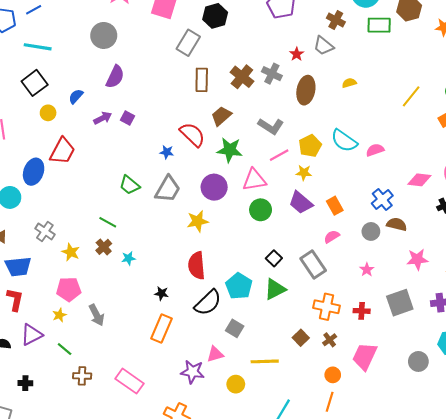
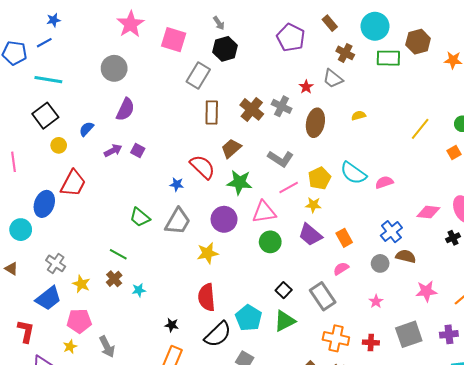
blue trapezoid: (18, 267) -> (48, 298), moved, turned -32

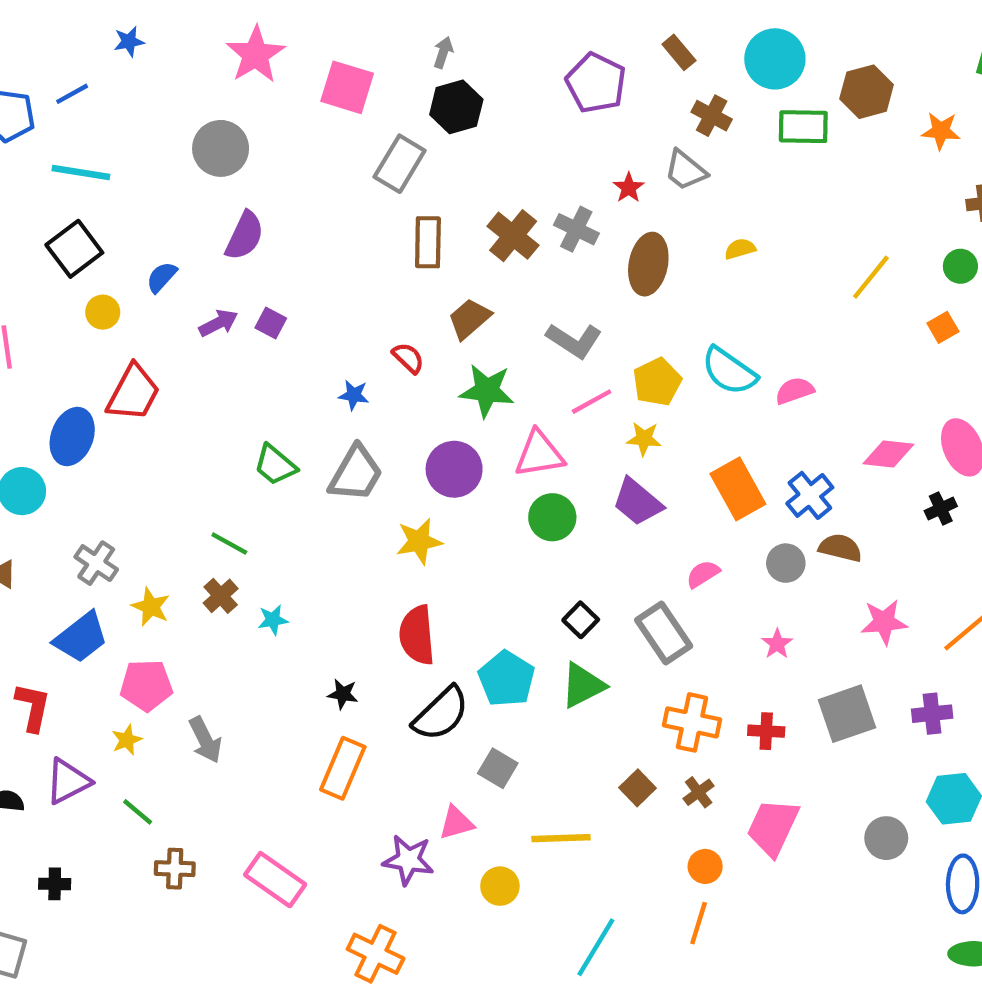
blue star: (54, 20) -> (129, 41), moved
gray arrow: (219, 23) -> (443, 52), turned -128
red semicircle: (202, 167) -> (408, 358), size x0.6
orange rectangle: (344, 238) -> (738, 489), moved, size x1.5

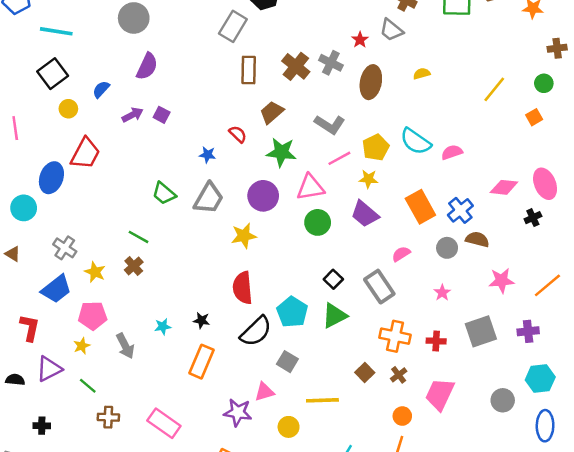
cyan star: (273, 620) -> (163, 326), moved

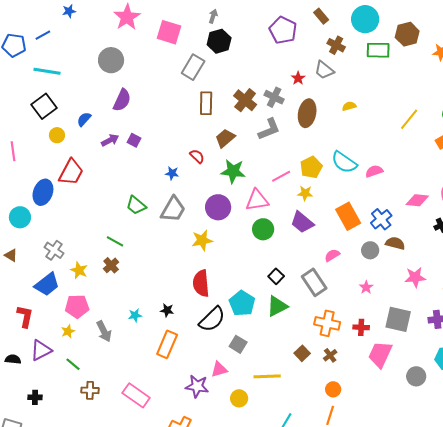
gray L-shape: (330, 124) -> (269, 129), moved, turned -55
gray square: (481, 331) -> (398, 319), turned 32
pink trapezoid: (440, 394) -> (380, 354), moved

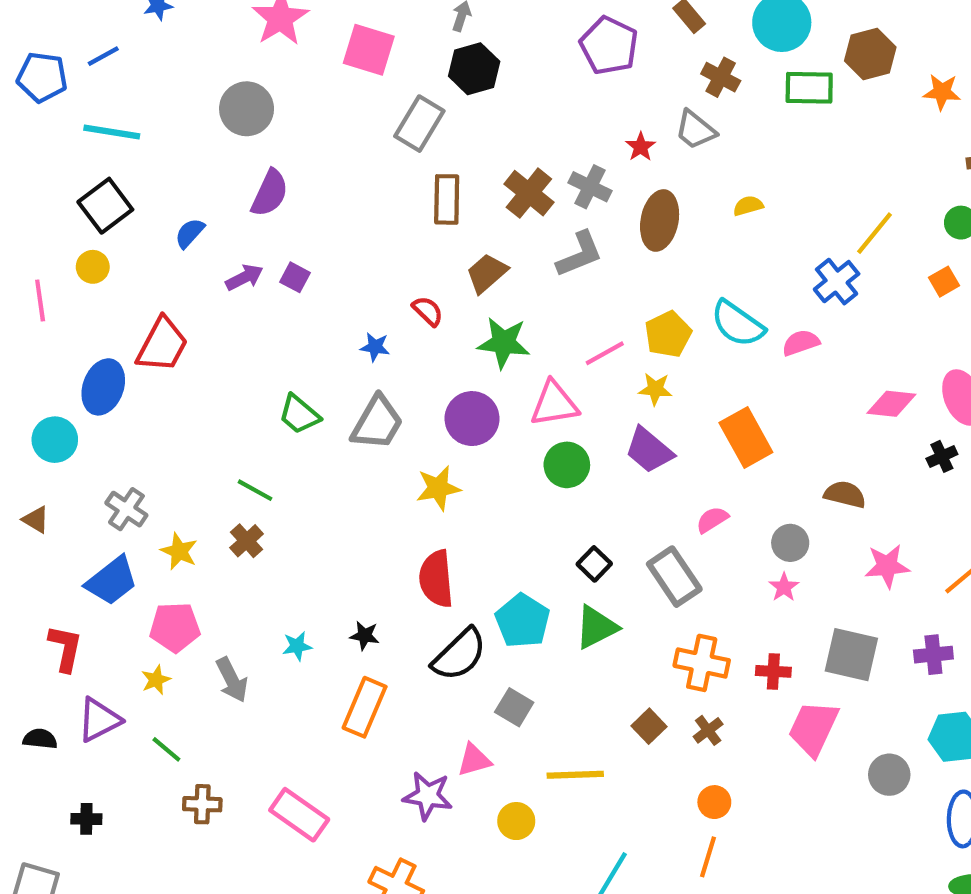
yellow circle: (57, 135) -> (93, 267), moved
blue cross: (381, 219) -> (837, 282), moved
gray circle: (370, 250) -> (790, 543), moved

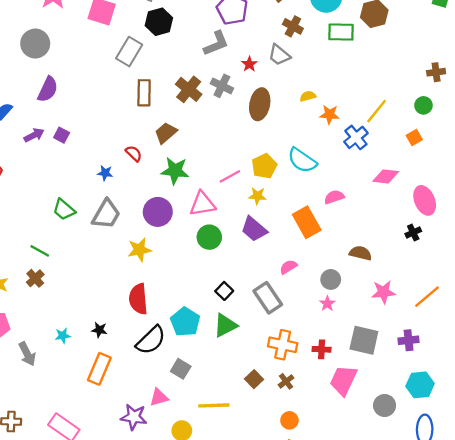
orange star: (942, 92) -> (330, 115), moved
gray L-shape: (579, 254) -> (216, 44), moved
pink semicircle: (801, 343) -> (334, 197), moved
pink diamond: (891, 404) -> (386, 176), moved

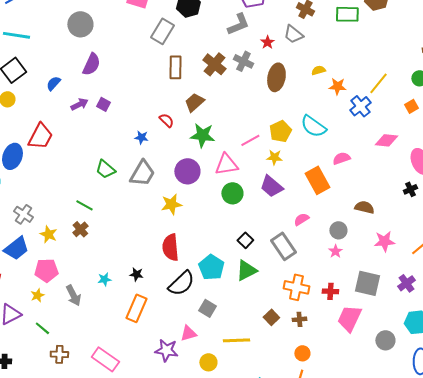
purple cross: (409, 340) -> (406, 283), turned -30
brown cross: (286, 381) -> (299, 319), turned 32

